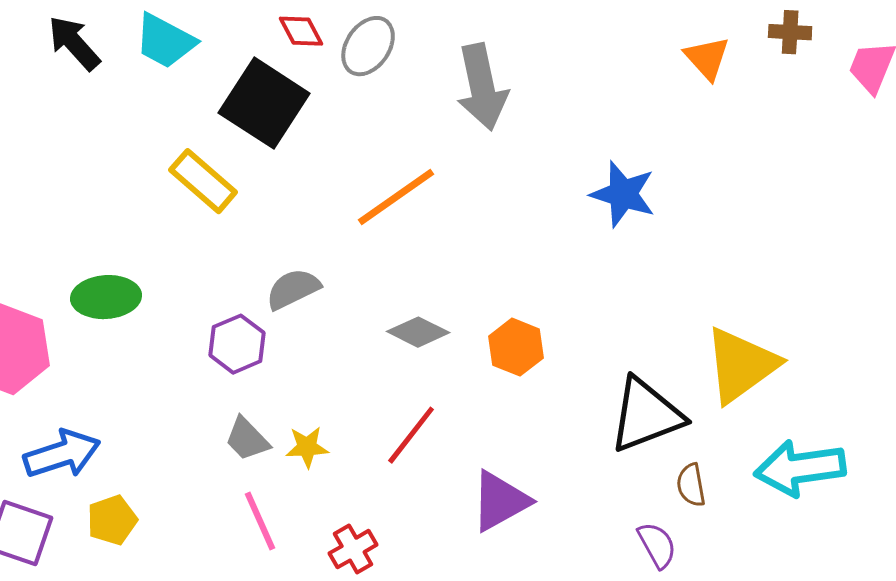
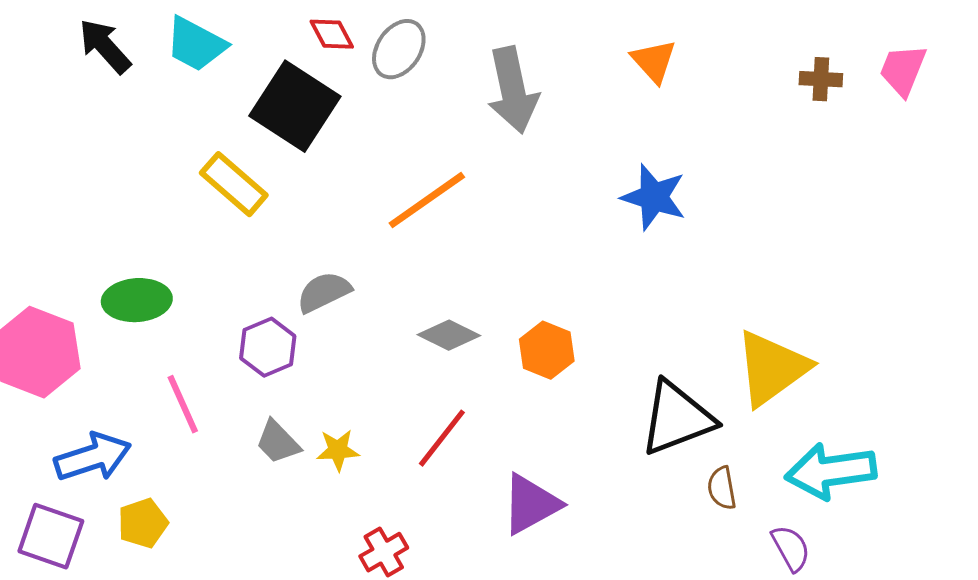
brown cross: (790, 32) -> (821, 79), moved
orange triangle: (707, 58) -> (654, 61), moved
pink line: (260, 521) -> (183, 404), moved
purple semicircle: (657, 545) -> (791, 548), moved

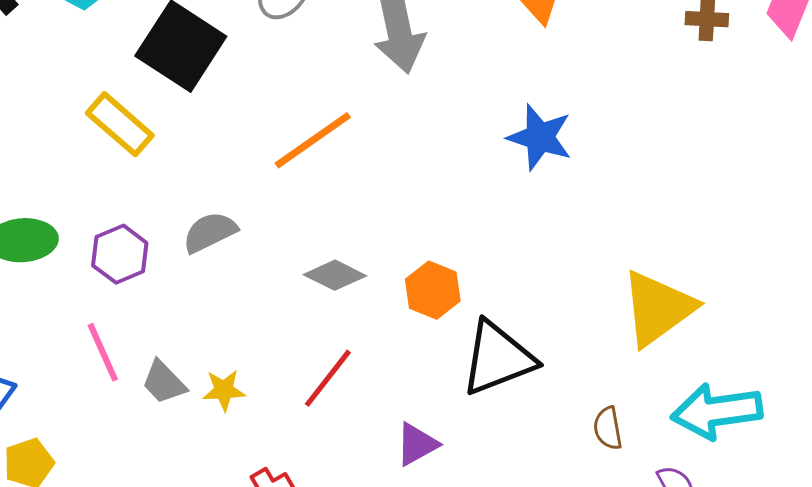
purple hexagon: (268, 347) -> (120, 254), moved
pink line: (183, 404) -> (103, 352), moved
black triangle: (677, 418) -> (498, 358), moved
purple triangle: (531, 504) -> (417, 444), size x0.7

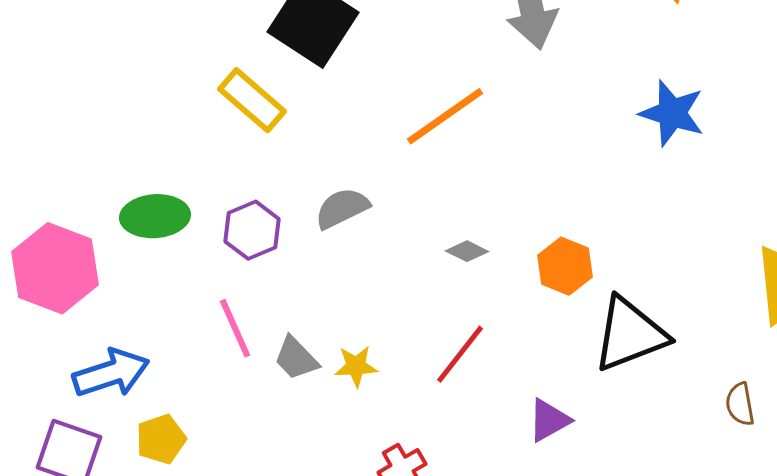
gray diamond: (335, 275) -> (467, 251), size x0.7

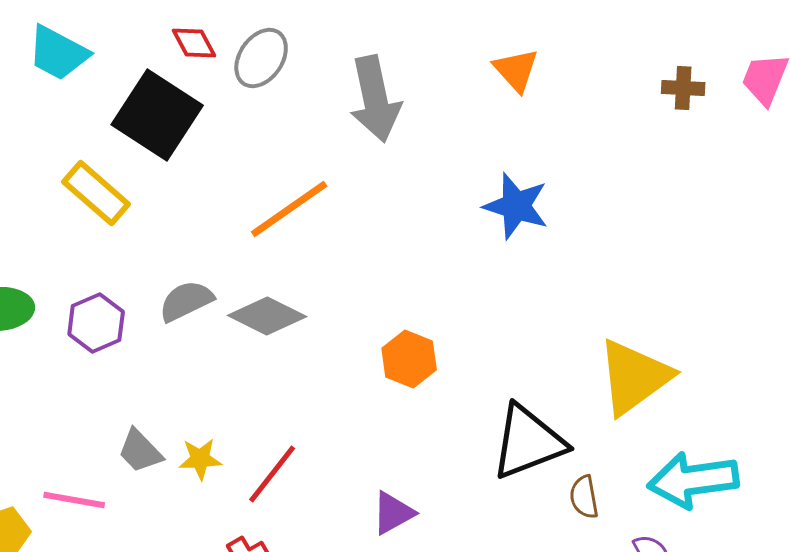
gray diamond: (467, 251) -> (267, 316), moved, size x1.8
pink line: (235, 328) -> (74, 500), moved, turned -56
black triangle: (630, 334) -> (528, 442), moved
red line: (460, 354) -> (272, 474), moved

